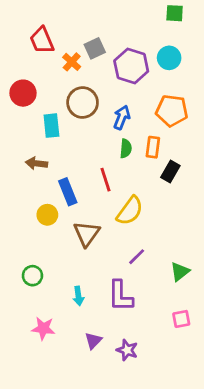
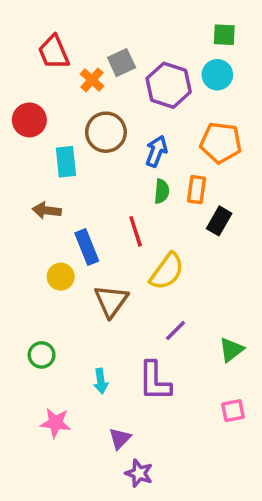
green square: (175, 13) -> (224, 35), moved
purple star: (127, 350) -> (139, 473), moved

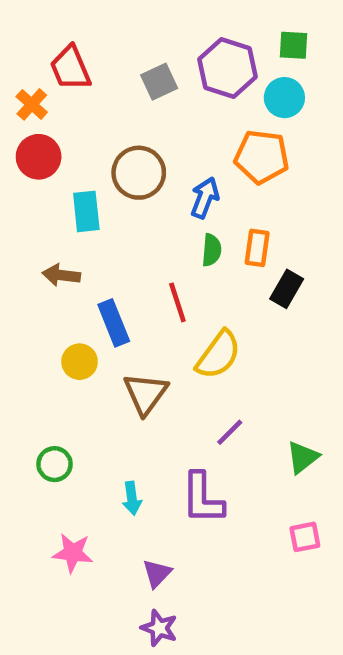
orange cross: (92, 80) -> (32, 104), moved
purple hexagon: (169, 85) -> (227, 68), moved
orange pentagon: (221, 143) -> (262, 157), moved
purple star: (139, 473) -> (159, 628), moved

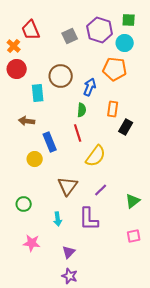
green semicircle: (212, 250) -> (82, 110), moved
brown triangle: (146, 394) -> (68, 186), moved

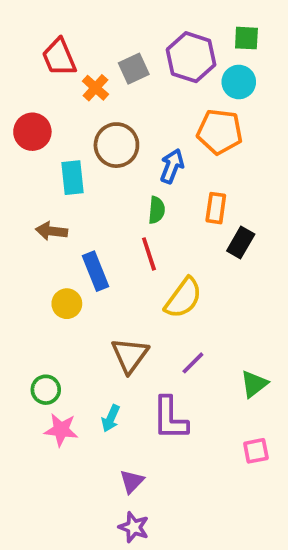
orange cross: (14, 46) -> (95, 88), moved
cyan arrow: (58, 219) -> (111, 418), turned 32
pink star: (32, 243) -> (61, 430), moved

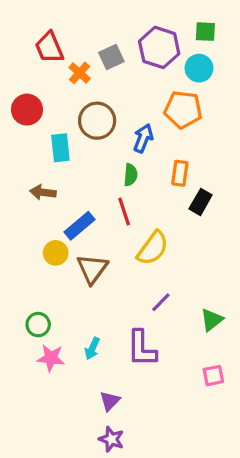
blue rectangle: (95, 271) -> (80, 226), turned 72
brown triangle: (130, 355) -> (92, 269), moved

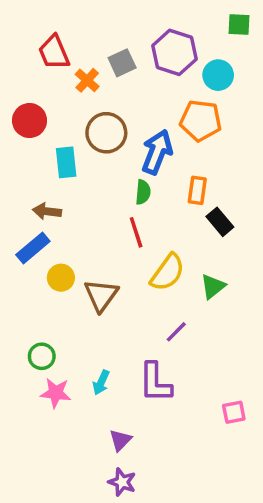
green square: (205, 32) -> (239, 24), moved
blue arrow: (143, 138) -> (157, 152), size x1.4
black rectangle: (201, 202) -> (220, 222), turned -70
blue rectangle: (80, 226) -> (33, 248), moved
green triangle: (212, 320) -> (213, 286), moved

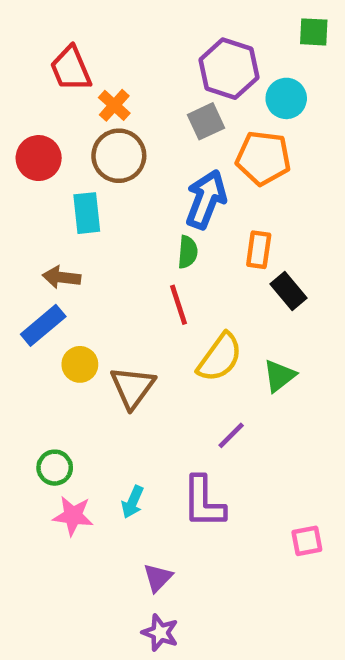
gray square: (122, 63) -> (206, 121), moved
brown circle: (106, 133) -> (119, 156), moved

